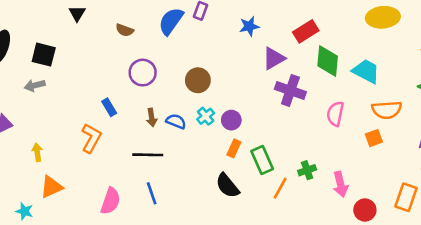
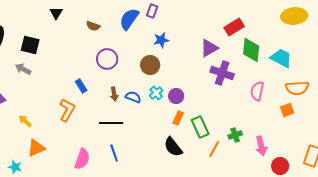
blue star: (249, 26) -> (161, 40), moved
gray arrow: (35, 85) -> (23, 69), turned 42
yellow arrow: (37, 152) -> (25, 121), turned -40

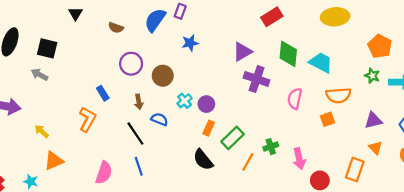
red rectangle: (234, 27) -> (272, 17), moved
brown circle: (150, 65) -> (163, 76), moved
blue semicircle: (133, 97) -> (159, 119), moved
black line: (111, 123) -> (135, 134), turned 55
green rectangle: (200, 127) -> (233, 138), turned 70

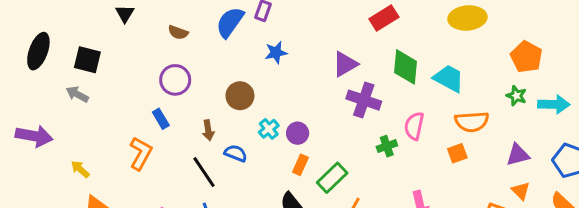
purple circle: (131, 64) -> (175, 80), moved
green cross: (271, 147) -> (387, 146), moved

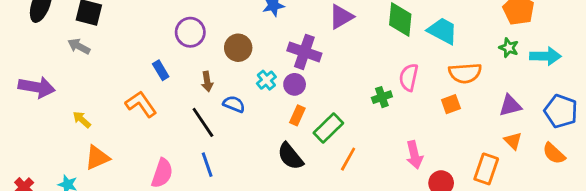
purple circle: (175, 80) -> (190, 32), moved
purple cross: (364, 100) -> (304, 52), moved
orange L-shape: (141, 153) -> (141, 104), turned -64

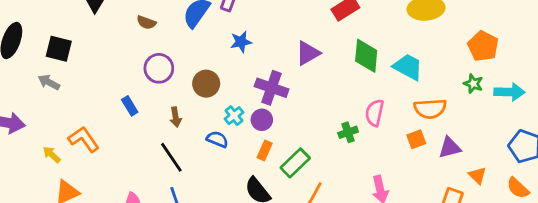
orange L-shape: (141, 104) -> (84, 139), moved
blue semicircle: (234, 104) -> (217, 139), moved
purple triangle: (510, 106) -> (450, 148), moved

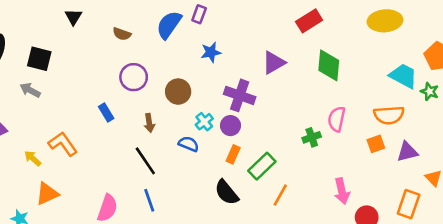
cyan trapezoid: (408, 67) -> (403, 76), moved

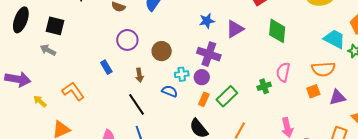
blue star: (211, 52) -> (207, 21), moved
cyan cross: (204, 122) -> (182, 74), turned 32
yellow arrow: (33, 158) -> (40, 101), moved
green rectangle: (262, 166) -> (227, 96), moved

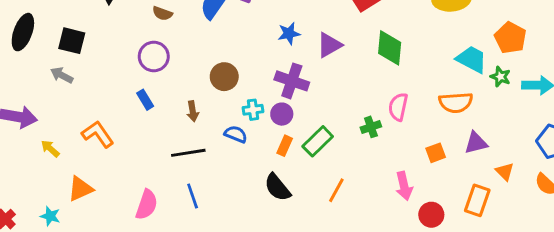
purple circle: (127, 40) -> (154, 57), moved
orange square: (313, 91) -> (436, 153), moved
black line: (136, 104) -> (188, 153), turned -65

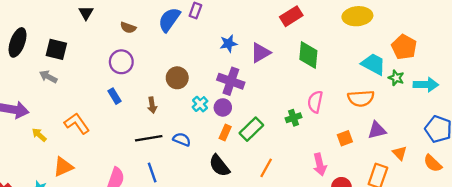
cyan cross: (253, 110) -> (200, 104), turned -35
blue semicircle: (236, 134) -> (182, 139), moved

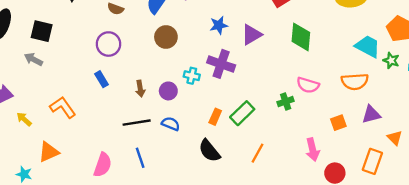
brown circle: (177, 78) -> (166, 37), moved
pink semicircle: (315, 102) -> (308, 85), turned -85
cyan cross: (200, 104) -> (192, 76), moved, turned -35
purple circle: (223, 107) -> (168, 91), moved

